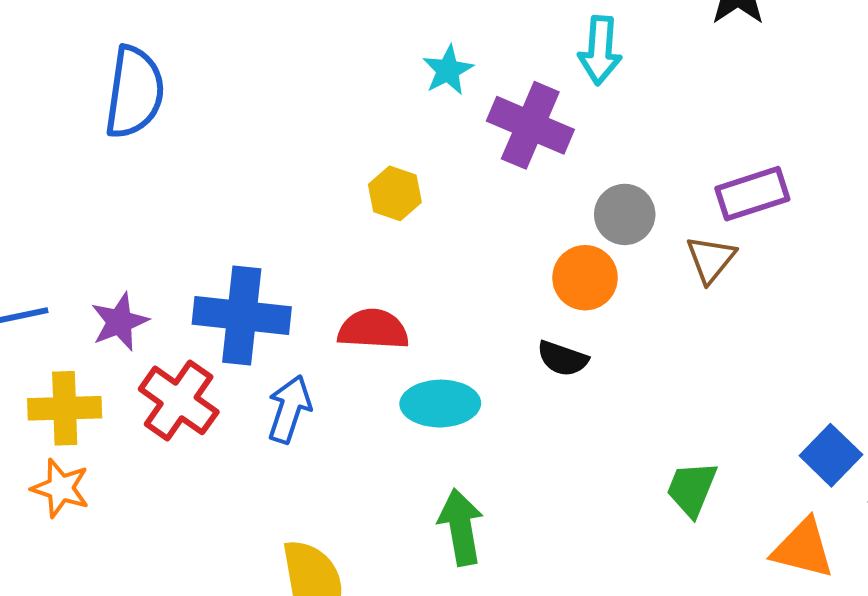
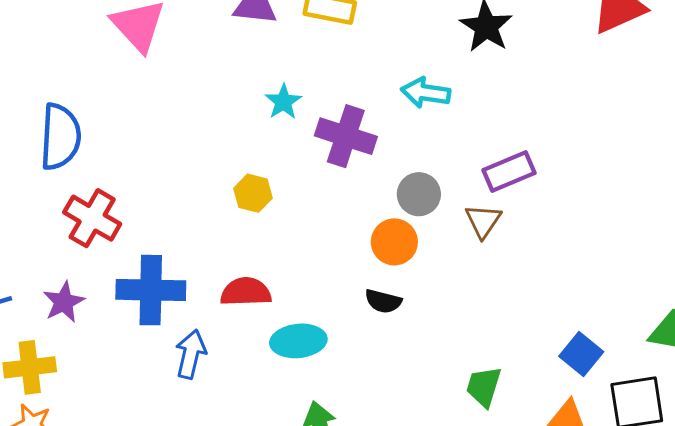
cyan arrow: (600, 50) -> (426, 93), moved, turned 99
red cross: (179, 400) -> (92, 218), moved

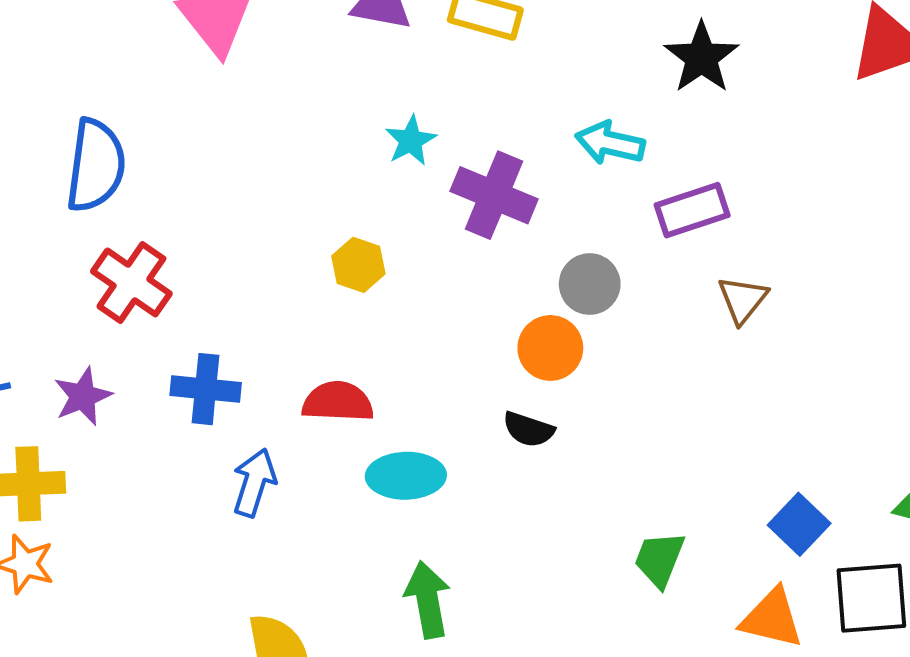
purple rectangle: (509, 171) -> (692, 210), moved
brown triangle: (483, 221) -> (743, 300), moved
blue cross: (151, 290) -> (206, 389), size x0.7

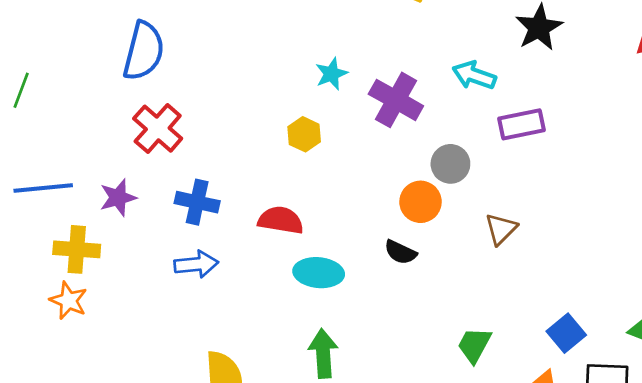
cyan star: (411, 141) -> (331, 74), moved
brown triangle: (743, 300) -> (501, 229), moved
blue arrow: (254, 483) -> (196, 264), moved, turned 60

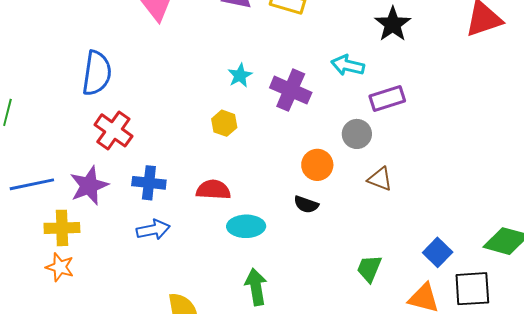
gray circle: (450, 164) -> (357, 134), moved
purple star: (118, 198) -> (89, 186), size x1.4
brown triangle: (501, 229) -> (380, 179), turned -48

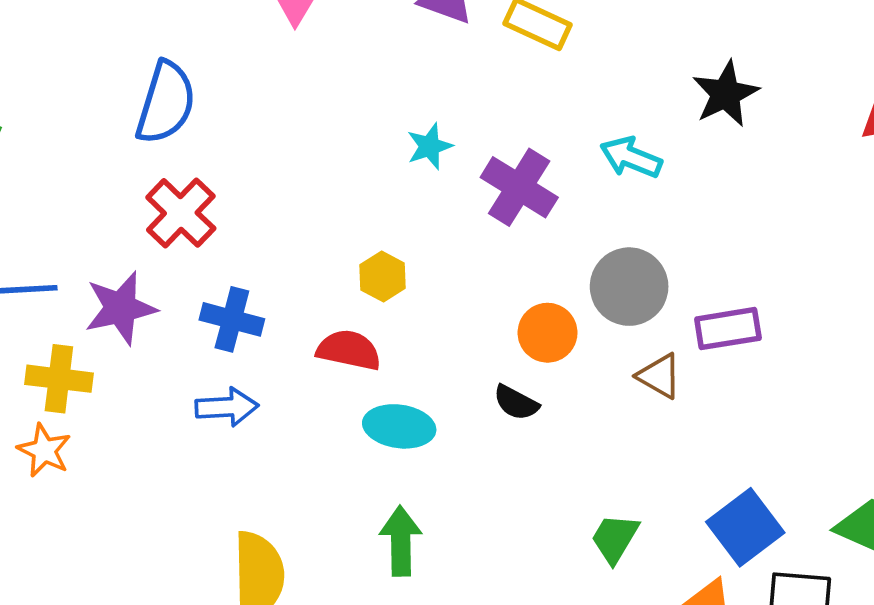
purple rectangle: (387, 99) -> (728, 329), moved
yellow hexagon: (224, 123) -> (383, 277), moved
gray circle: (357, 134) -> (629, 287), size x1.4
blue square: (438, 252) -> (745, 527), size x1.4

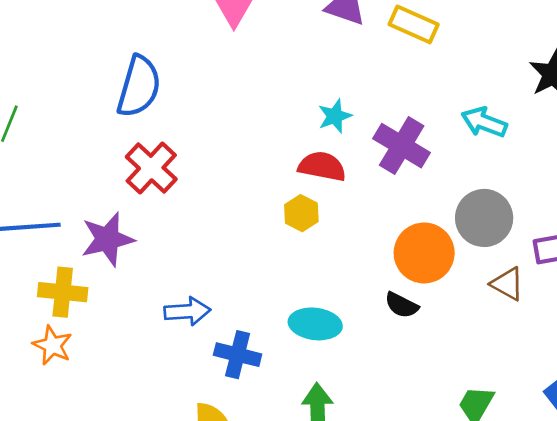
blue cross: (232, 319) -> (238, 355), moved
orange circle: (548, 333) -> (424, 253), size x1.4
red semicircle: (349, 350) -> (322, 166), moved

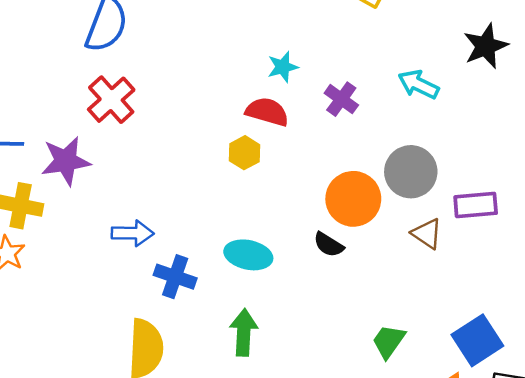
purple cross: (402, 146) -> (341, 99), size x0.7

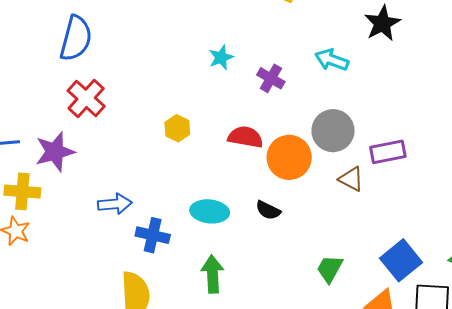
red semicircle: (267, 112) -> (245, 137), moved
yellow hexagon: (245, 153) -> (177, 128), moved
black semicircle: (329, 245) -> (268, 210), moved

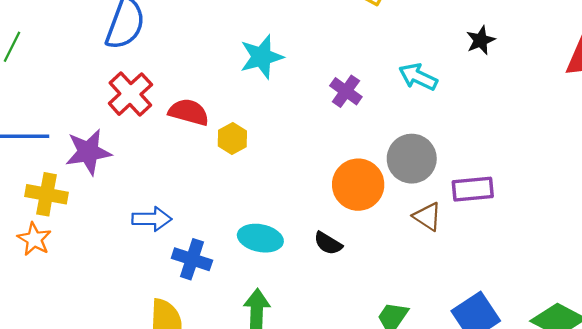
black star: (382, 23) -> (481, 40), size x0.7
cyan star: (221, 57) -> (262, 57), moved, size x1.5
red semicircle: (245, 137) -> (189, 112), moved

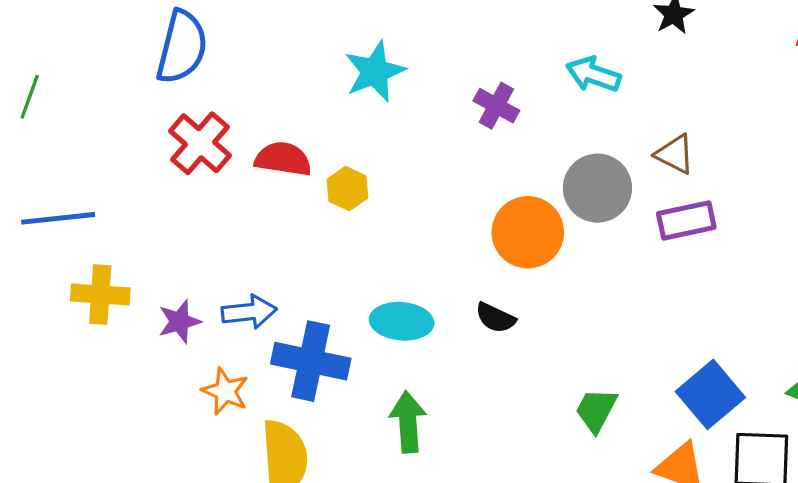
purple star: (88, 152) -> (179, 322), moved, size x0.7
brown triangle: (427, 216) -> (675, 154), moved
orange star: (34, 239) -> (225, 391), moved
blue cross: (192, 259) -> (311, 361), size x1.4

